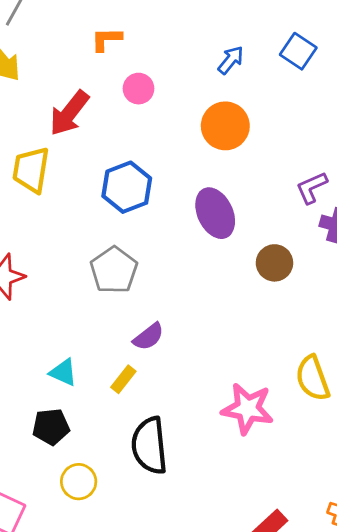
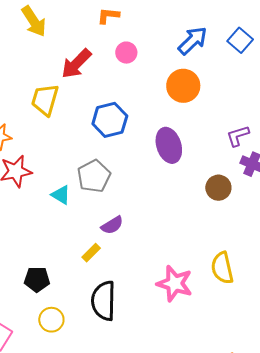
blue arrow: (231, 60) -> (193, 41), size x1.5
brown circle: (274, 263) -> (218, 188), moved
cyan triangle: (63, 372) -> (61, 195), moved

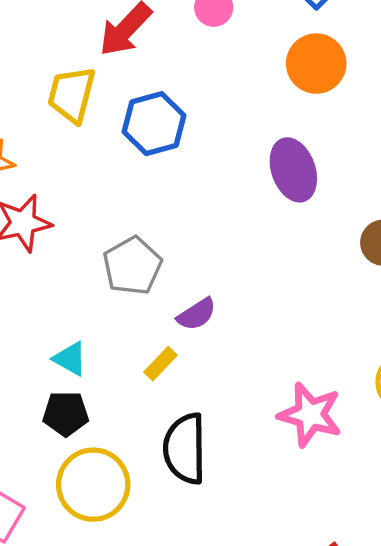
blue hexagon: (110, 120) -> (154, 124), moved
gray pentagon: (94, 176) -> (132, 266), moved
cyan triangle: (61, 195) -> (70, 359), moved
yellow circle: (51, 320) -> (93, 485), size x1.6

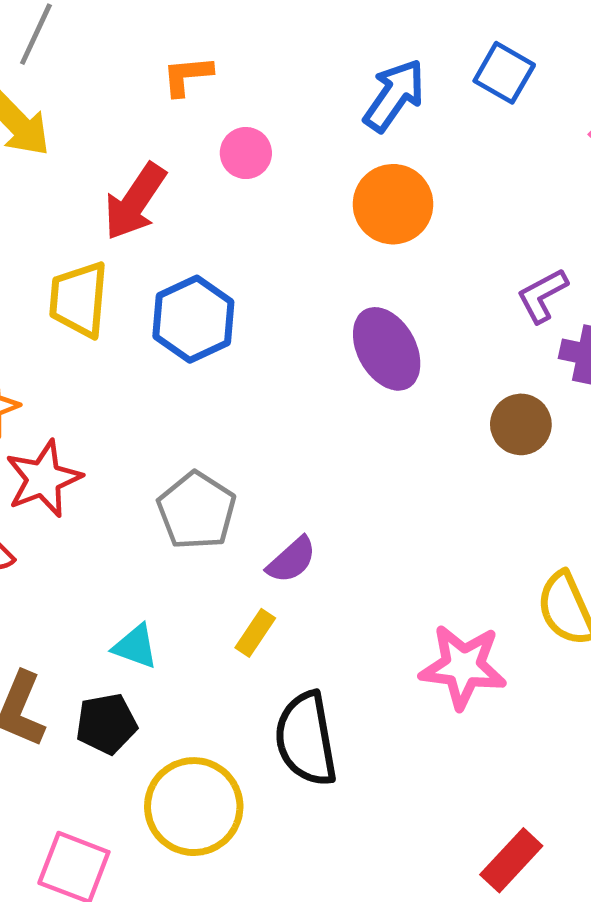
black pentagon: (66, 414) -> (106, 724), moved

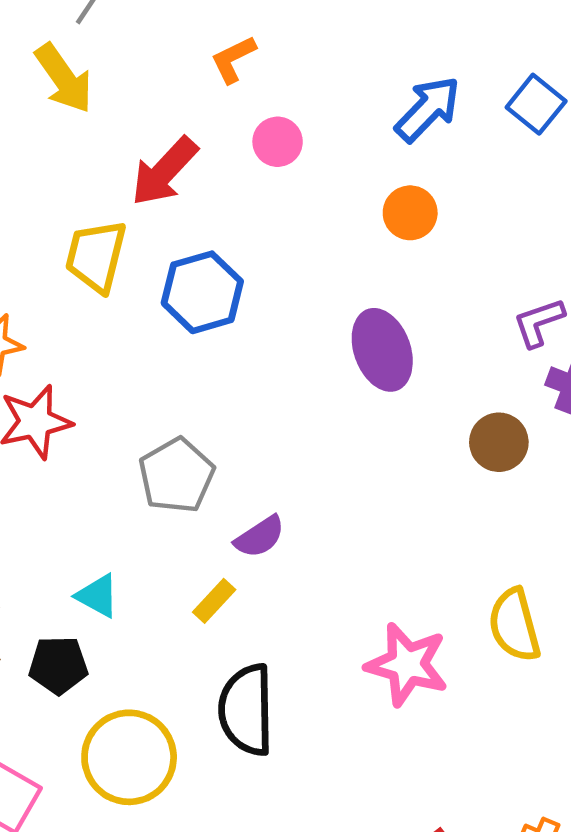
orange L-shape: (187, 76) -> (233, 59), turned -30
orange circle: (393, 204) -> (410, 213), size x0.7

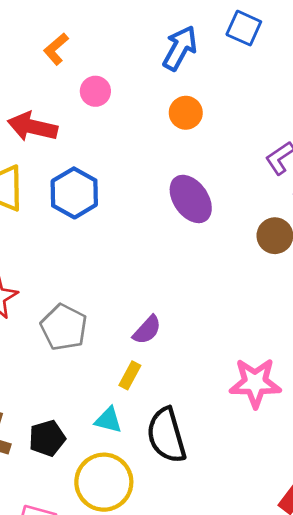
red arrow: (164, 171) -> (32, 127), turned 75
gray pentagon: (177, 475) -> (64, 327), moved
cyan triangle: (98, 596) -> (108, 420), moved

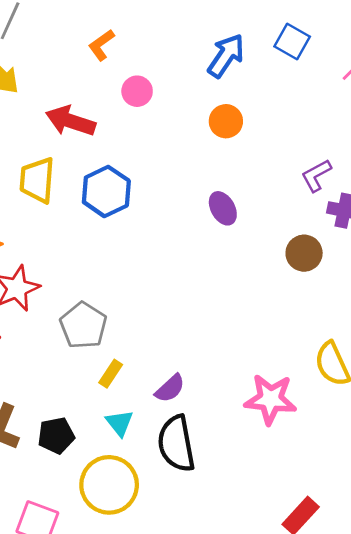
purple ellipse: (191, 199) -> (223, 208), size x0.7
purple semicircle: (147, 330) -> (170, 388), moved
yellow rectangle: (130, 375) -> (111, 374), moved
cyan triangle: (108, 420) -> (119, 423), turned 32

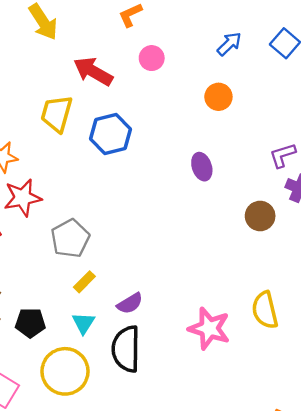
blue arrow: (226, 56) -> (229, 44), size x0.7

